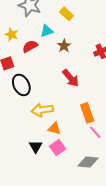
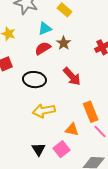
red semicircle: (30, 46) -> (43, 48), moved
black ellipse: (21, 85) -> (34, 80), moved, turned -55
orange triangle: (54, 128) -> (72, 129), moved

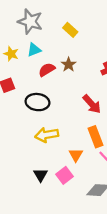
cyan triangle: (45, 29) -> (34, 50), moved
red arrow: (72, 76) -> (92, 104), moved
orange triangle: (72, 129) -> (76, 155), turned 48

